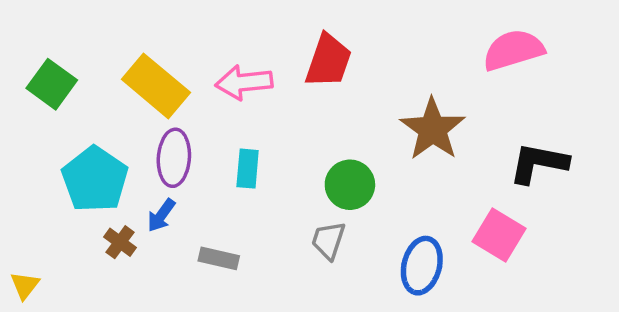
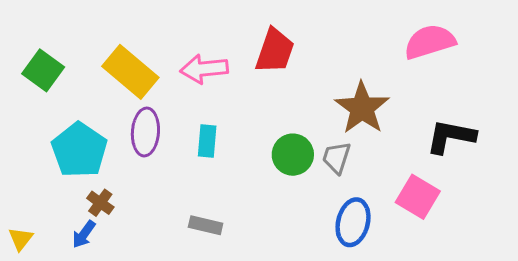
blue arrow: (161, 215) -> (84, 234), moved
gray trapezoid: (328, 240) -> (336, 158), moved
gray rectangle: (219, 258) -> (206, 225), moved

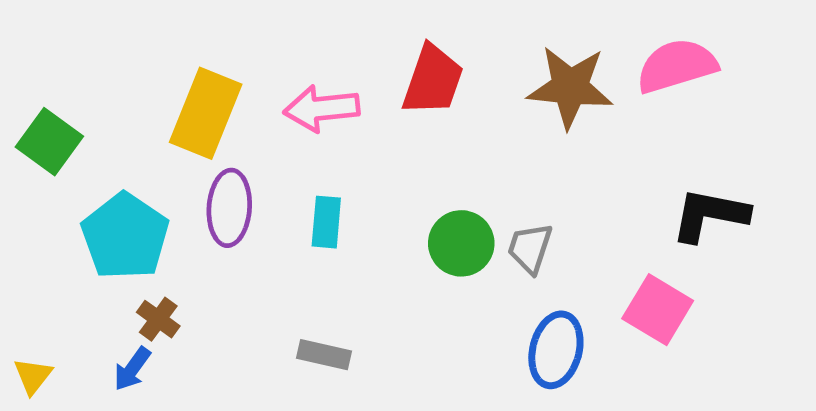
green square: (43, 70) -> (49, 142), moved
yellow rectangle: (130, 72) -> (206, 113), turned 72
brown star: (362, 108) -> (570, 87), moved, turned -30

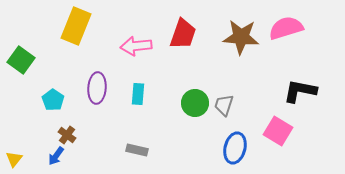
yellow rectangle: (206, 113) -> (76, 26), moved
cyan pentagon: (125, 236) -> (53, 100), size x0.6

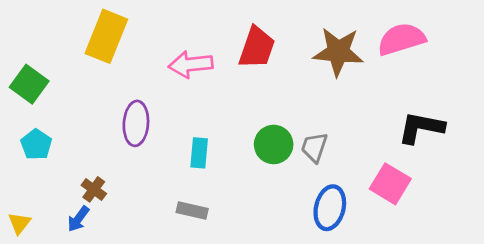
cyan rectangle: (138, 94) -> (199, 153), moved
cyan pentagon: (53, 100) -> (36, 144), moved

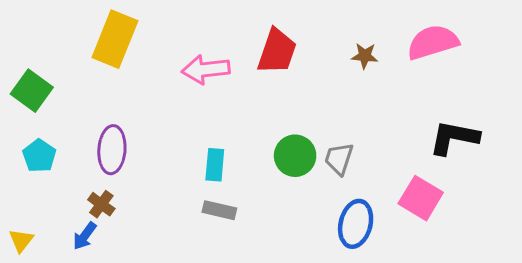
brown star: (338, 52) -> (365, 56), size x0.5
purple ellipse: (136, 123) -> (112, 150), moved
gray rectangle: (192, 211) -> (219, 210), moved

